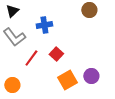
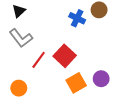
blue cross: (44, 25) -> (77, 18), moved, turned 35
red square: (56, 54) -> (65, 56), size x1.5

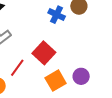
red line: (39, 60) -> (17, 68), moved

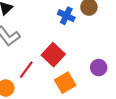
purple circle: (81, 76) -> (99, 68), moved

